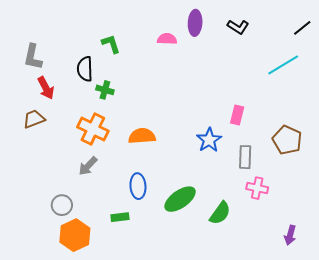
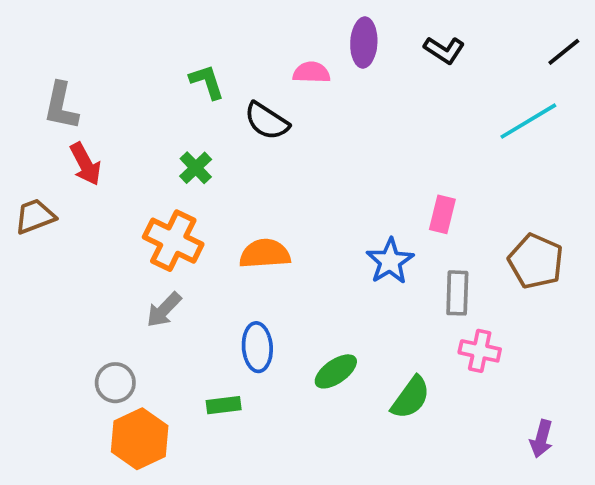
black semicircle: (85, 69) -> (267, 121), moved, turned -55
green cross: (105, 90) -> (196, 168), turned 30
brown trapezoid: (34, 119) -> (35, 216), moved
green ellipse: (180, 199) -> (336, 371), size x0.7

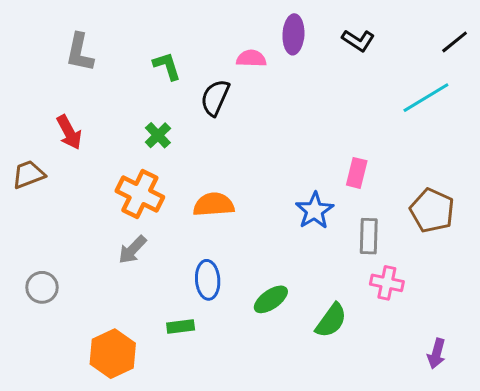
gray L-shape: (61, 106) -> (80, 52), moved
black semicircle: (267, 121) -> (215, 98), turned 81
gray circle: (115, 383) -> (42, 287), moved

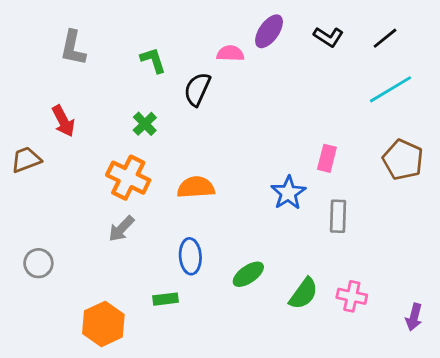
purple ellipse: (293, 34) -> (269, 31), turned 32
black line: (455, 42) -> (385, 38), moved
brown pentagon: (432, 211) -> (403, 160), moved
pink cross: (387, 283) -> (352, 296), moved
purple arrow: (437, 354) -> (414, 317), moved

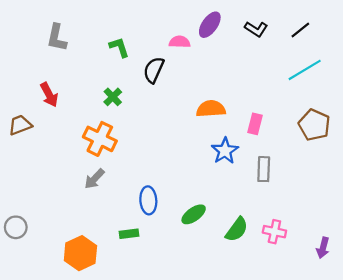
orange semicircle: (196, 187) -> (211, 109), moved
gray circle: (38, 263) -> (16, 227), moved

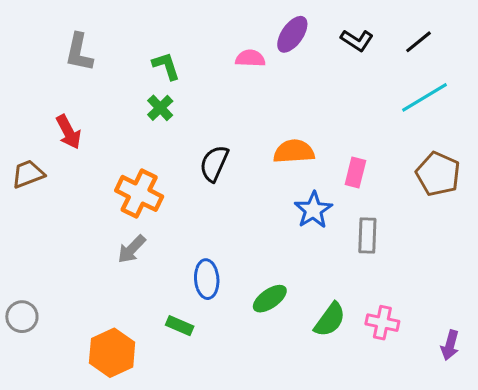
black semicircle: (154, 70) -> (214, 163), moved
green cross: (113, 97) -> (160, 108), moved
green rectangle: (129, 234) -> (180, 326), turned 30

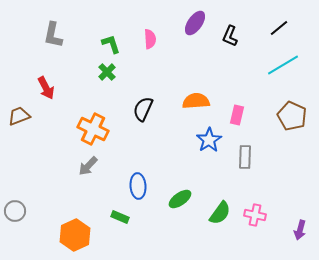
black L-shape: (357, 40) -> (230, 36), moved, turned 80
pink semicircle: (250, 58) -> (150, 39), moved, turned 84

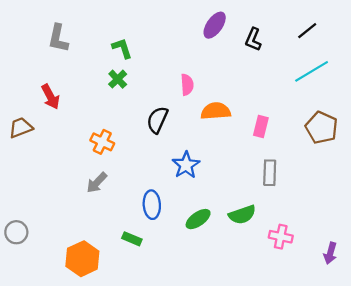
pink semicircle: (150, 39) -> (187, 85), moved
orange cross: (93, 129) -> (102, 142), size x0.7
blue star: (209, 140) -> (186, 165), moved
green semicircle: (220, 213) -> (242, 215), moved, turned 35

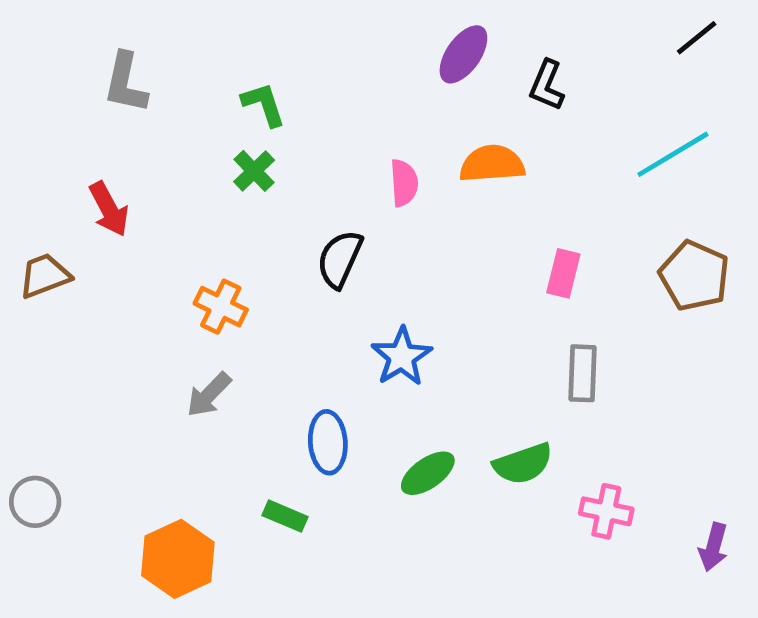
black line: (307, 31) -> (697, 38), moved
orange semicircle: (216, 111) -> (492, 164), moved

